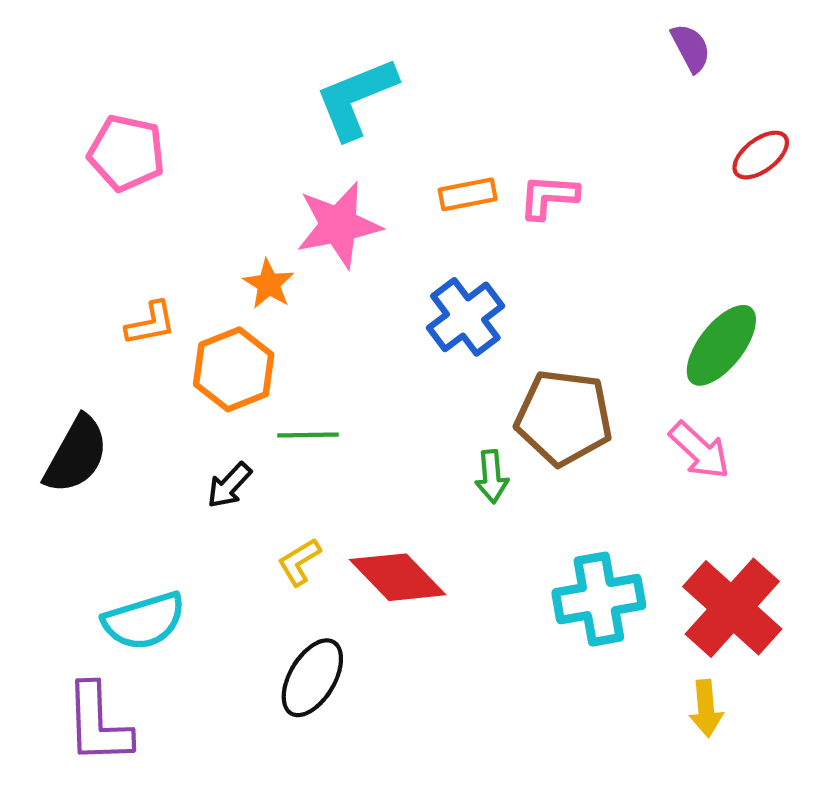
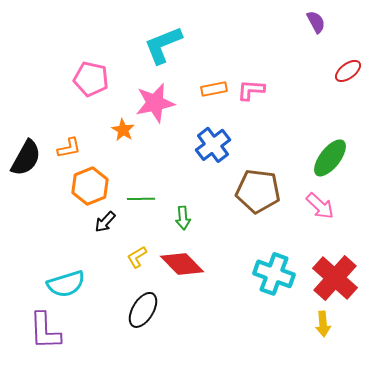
pink pentagon: (126, 153) -> (91, 79), moved
orange hexagon: (234, 369) -> (90, 186), moved
black semicircle: (76, 455) -> (26, 158), moved
green arrow: (492, 477) -> (183, 218), moved
cyan cross: (599, 599) -> (274, 274), turned 30

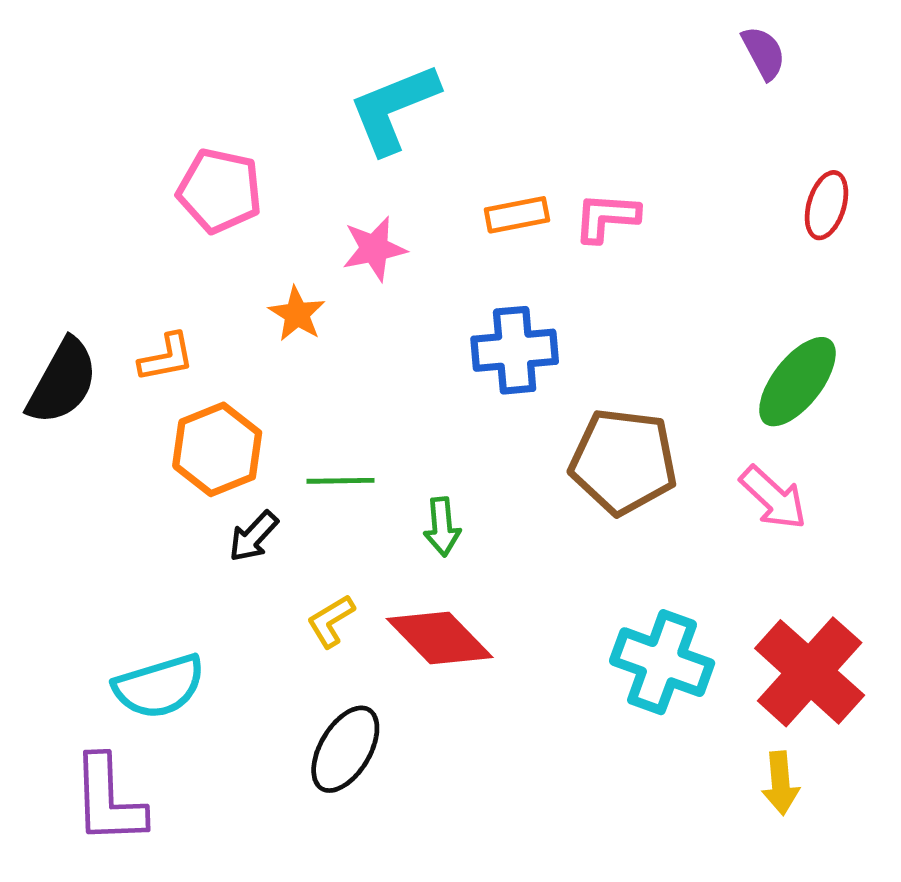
red ellipse: (348, 71) -> (826, 205), moved, turned -36
pink star: (155, 103) -> (374, 249), size x0.7
blue cross: (213, 145) -> (515, 350), turned 32

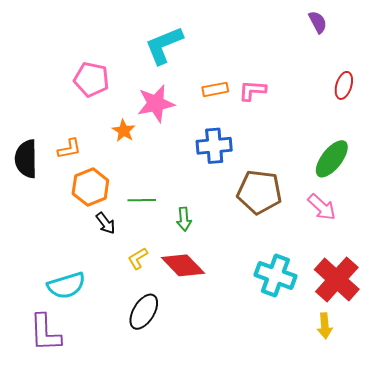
pink star: (374, 249) -> (156, 104), size x1.4
black semicircle: (62, 382) -> (26, 159), turned 150
black arrow: (253, 536) -> (106, 223), turned -80

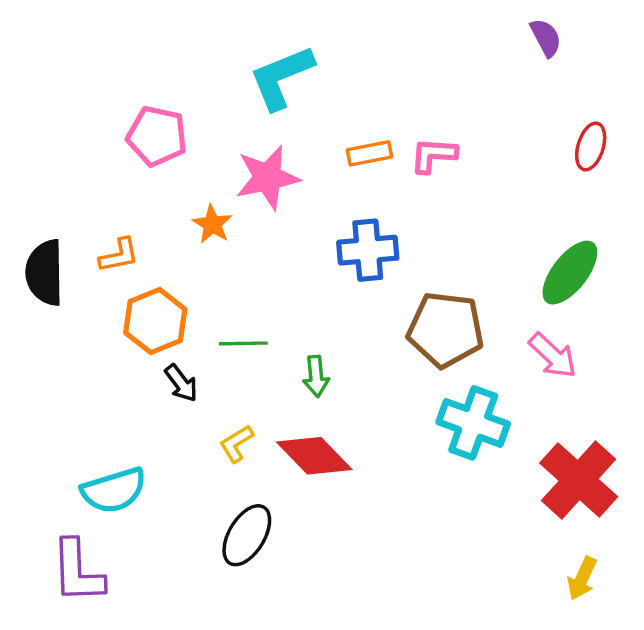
cyan cross: (275, 275) -> (473, 423), moved
yellow arrow: (325, 326) -> (582, 578), moved, turned 30

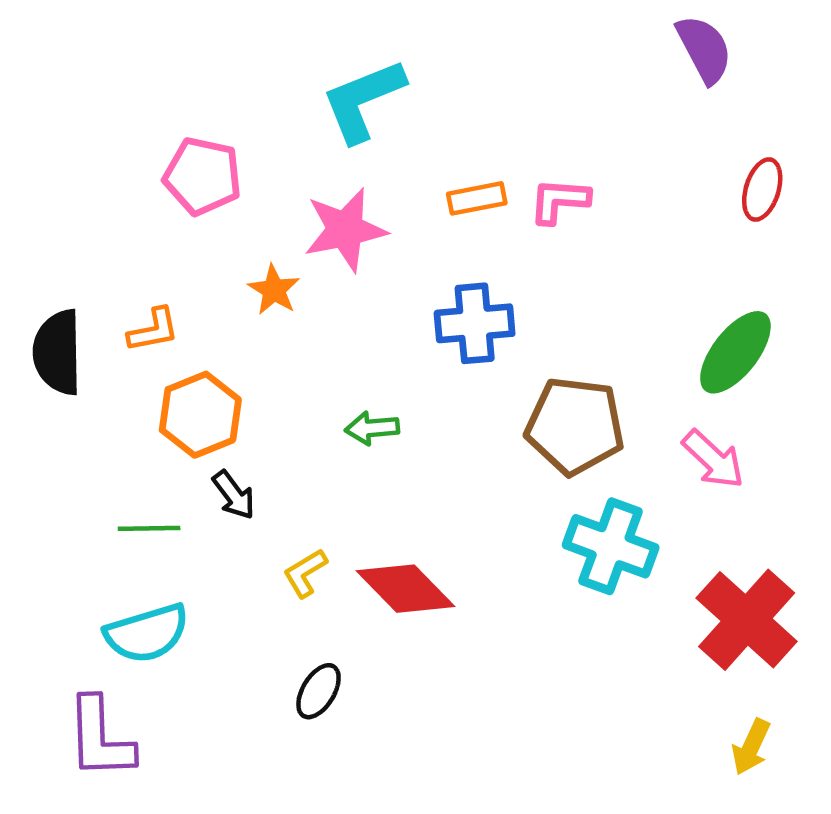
purple semicircle: (546, 38) -> (704, 49), size x1.4
green line: (243, 343) -> (149, 528), moved
green arrow: (316, 376) -> (372, 428), moved, turned 90
black ellipse: (247, 535) -> (319, 691), size x0.7

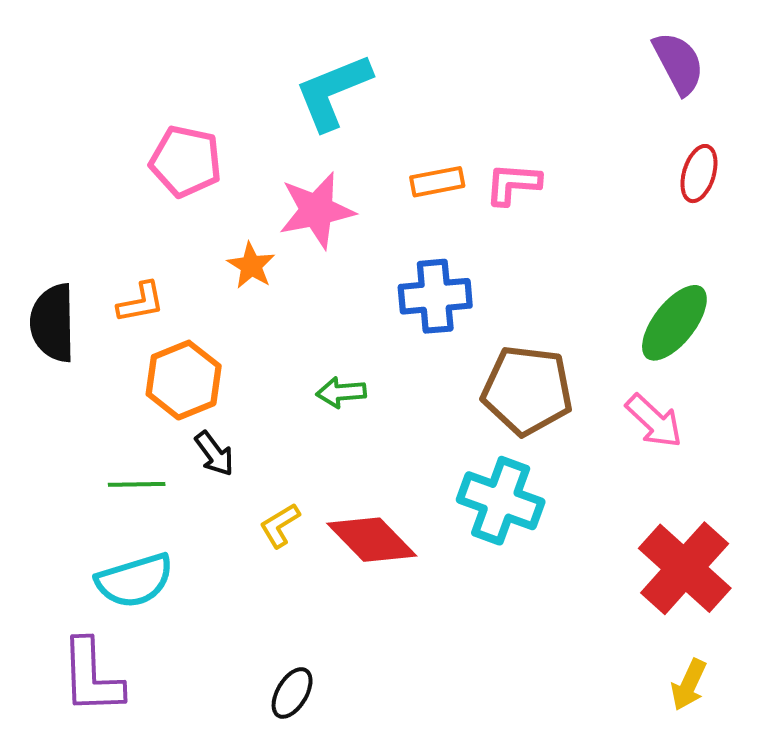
purple semicircle: (704, 49) -> (679, 63), moved
cyan cross: (611, 546) -> (501, 501), moved
black ellipse: (319, 691) -> (292, 693), moved

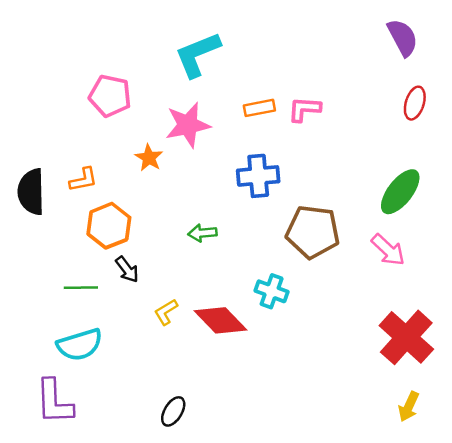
cyan cross: (501, 501) -> (272, 291), moved, size x0.7

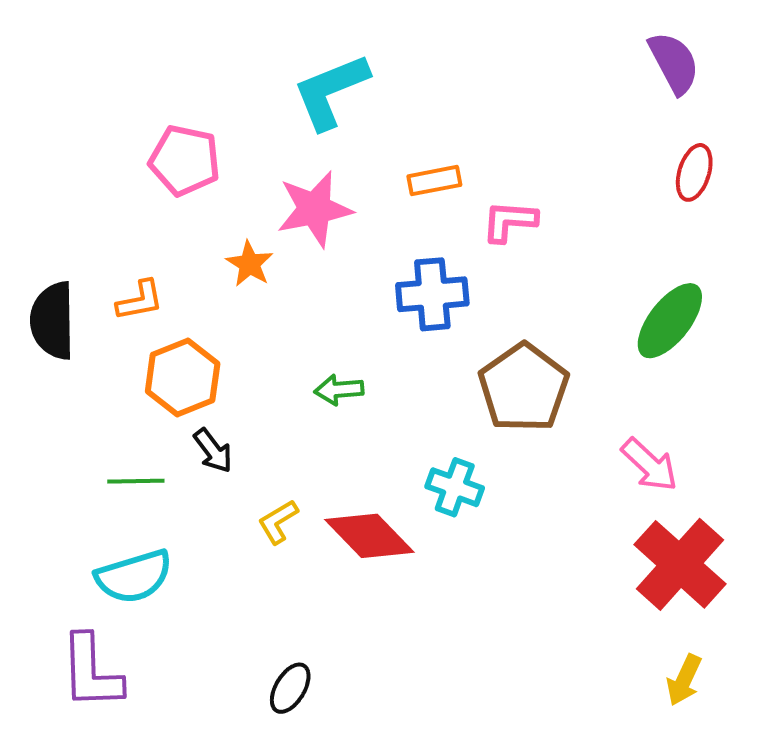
pink L-shape: (304, 109) -> (509, 221), moved
brown pentagon: (313, 232) -> (524, 388), turned 30
pink arrow: (388, 250) -> (650, 465), moved

